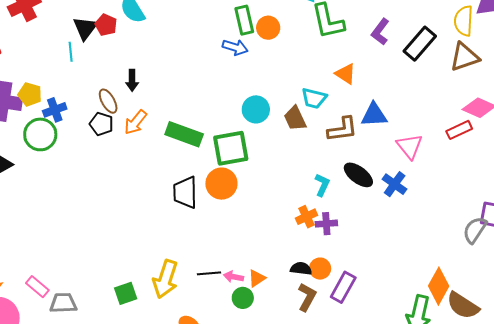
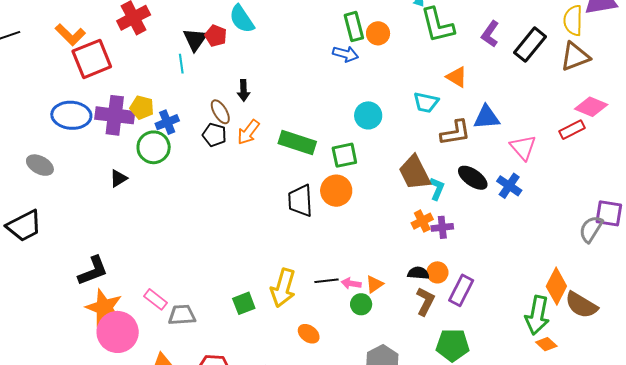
brown trapezoid: (295, 118) -> (415, 173), moved, size x1.4
green square: (231, 148) -> (344, 155), size x0.7

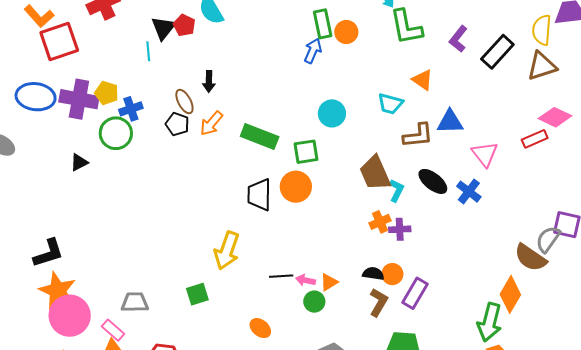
blue arrow: (346, 54) -> (313, 51), turned -85
yellow arrow: (283, 288) -> (227, 251), moved
pink rectangle: (155, 299) -> (113, 330), moved
brown semicircle: (581, 305) -> (530, 258), moved

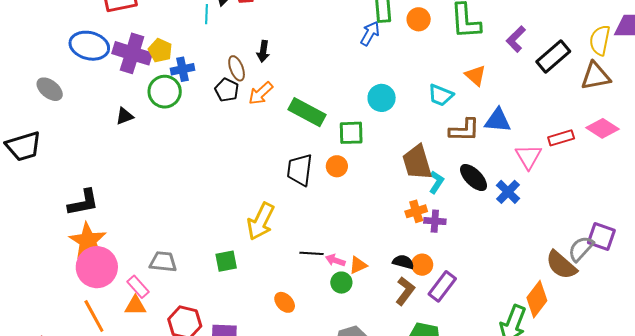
orange circle: (346, 32) -> (419, 19), moved
red rectangle: (535, 139) -> (561, 138), moved
orange circle: (296, 187) -> (337, 166), size x0.7

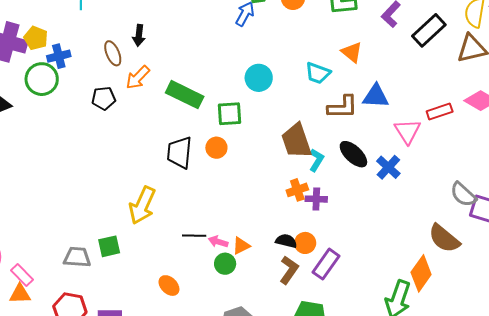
black pentagon: (227, 90) -> (104, 98), moved, turned -30
gray semicircle: (581, 249) -> (463, 195), moved, turned -88
gray trapezoid: (163, 262) -> (77, 257), moved

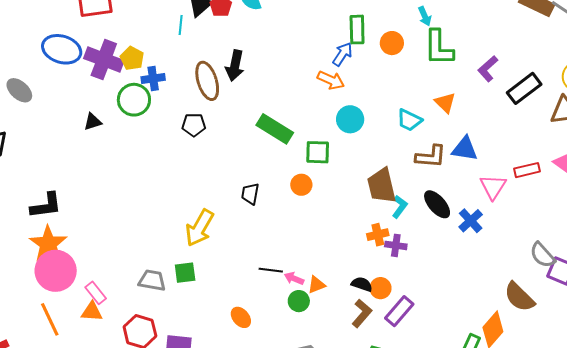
black arrow: (139, 35) -> (235, 66), size x1.4
brown ellipse: (113, 53) -> (207, 81), size x1.5
orange arrow: (138, 77) -> (331, 80), moved, turned -116
black trapezoid: (179, 153) -> (250, 194), moved, size x0.7
yellow arrow: (142, 205) -> (200, 228), moved

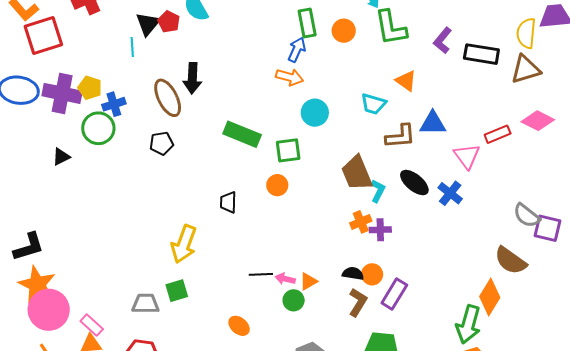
black rectangle: (524, 88) -> (481, 54), turned 56

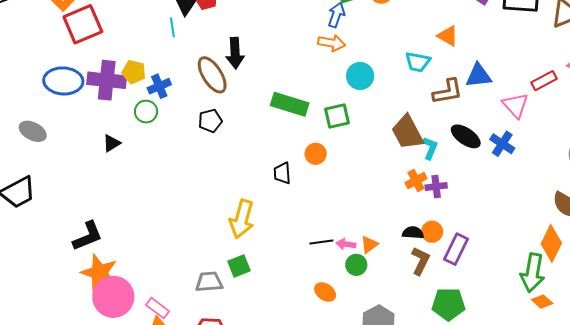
green circle: (98, 128) -> (146, 112), size x0.7
orange circle: (277, 185) -> (316, 154), moved
orange ellipse: (239, 326) -> (325, 292), moved

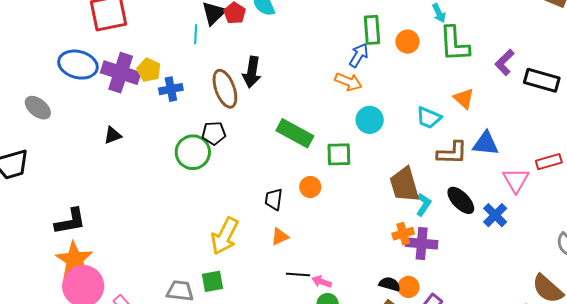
green circle: (146, 112) -> (193, 152), moved, size x1.5
purple cross: (436, 187) -> (422, 244), size x1.4
orange triangle: (369, 245) -> (280, 237), moved

